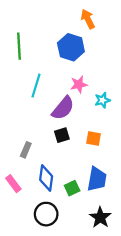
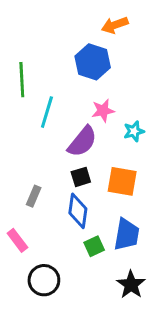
orange arrow: (88, 19) -> (115, 25), turned -84
green line: (19, 46) -> (22, 80), moved
orange square: (93, 139) -> (122, 181), size x1.5
blue diamond: (46, 178) -> (78, 211), moved
black circle: (46, 214) -> (44, 280), moved

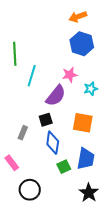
blue hexagon: (93, 62) -> (82, 44), moved
black square: (81, 177) -> (46, 120), moved

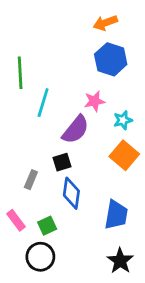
orange square: (83, 123) -> (124, 155), moved, turned 30
green square: (64, 167) -> (47, 226), moved

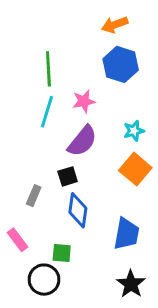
green line: (20, 73) -> (48, 69), moved
pink star: (94, 101) -> (84, 101), moved
green square: (47, 226) -> (62, 253), moved, turned 30

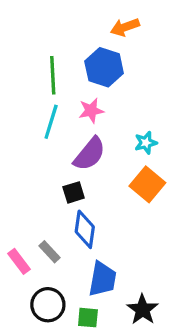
blue hexagon: (121, 64) -> (104, 67), moved
gray rectangle: (34, 196) -> (49, 252), moved, turned -66
blue trapezoid: (126, 234) -> (102, 279), moved
green square: (62, 253) -> (88, 318), moved

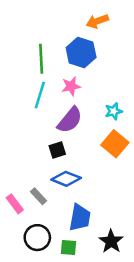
blue diamond: (85, 229) -> (66, 179), turned -76

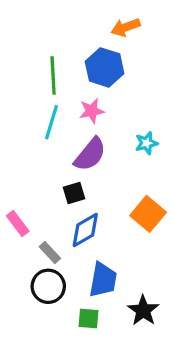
orange square: (115, 144) -> (148, 214), moved
blue diamond: (66, 179) -> (85, 230), turned -52
pink rectangle: (15, 204) -> (18, 224), moved
black circle: (37, 238) -> (48, 286), moved

